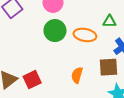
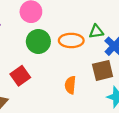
green triangle: (109, 21) -> (96, 31), moved
red square: (32, 80) -> (20, 76), moved

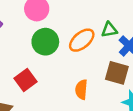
orange ellipse: (71, 40) -> (82, 40), turned -40
brown square: (103, 70) -> (117, 73), turned 30

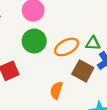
brown square: (117, 73) -> (83, 71), moved

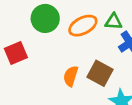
brown square: (83, 71) -> (100, 73), moved

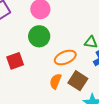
orange ellipse: (83, 26) -> (65, 58), moved

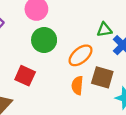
red square: (15, 61) -> (25, 76), turned -30

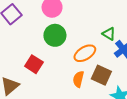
green triangle: (104, 30) -> (109, 34), turned 32

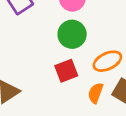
red square: (34, 64) -> (66, 71), moved, turned 30

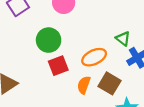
green circle: (72, 34) -> (49, 40), moved

